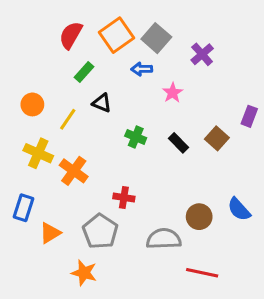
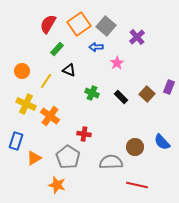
purple rectangle: (249, 116) -> (169, 87), moved

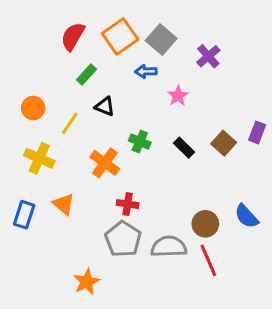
orange cross: (50, 116) -> (105, 163), moved
gray pentagon: (68, 157) -> (123, 239), moved
orange triangle: (34, 158) -> (64, 204), moved, turned -49
orange star: (57, 185) -> (86, 282), turned 30
red line: (137, 185) -> (208, 260), moved, turned 55

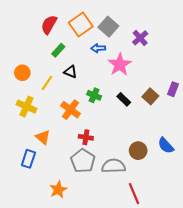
pink star: (178, 96) -> (120, 65), size x1.6
blue rectangle: (24, 215) -> (28, 159), moved
red line: (208, 260) -> (134, 194), moved

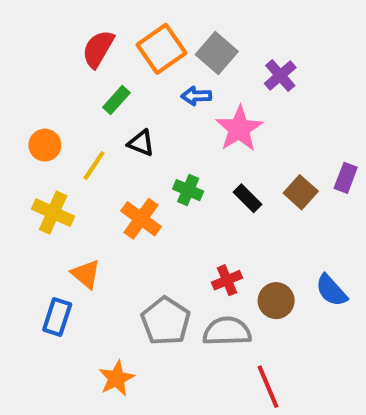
red cross: (86, 137) -> (227, 280), moved, turned -32

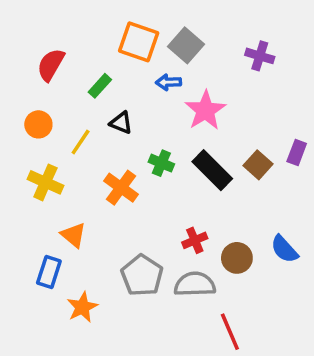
red semicircle: (98, 49) -> (51, 65), moved
orange square: (162, 49) -> (139, 42), turned -36
purple cross: (280, 75) -> (260, 56), moved, turned -32
black rectangle: (247, 198) -> (212, 170), size x1.6
orange star: (116, 378) -> (82, 307), moved

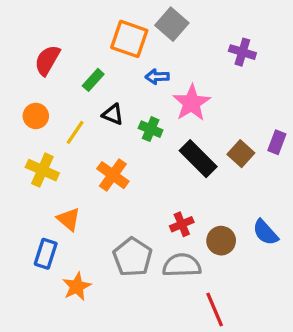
gray square: (186, 45) -> (172, 24), moved
green cross: (161, 163) -> (151, 129), moved

